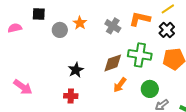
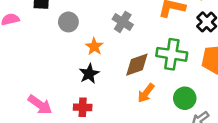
orange star: (80, 23) -> (94, 47), moved
gray cross: (113, 26) -> (123, 22), moved
pink arrow: (23, 87) -> (40, 105), moved

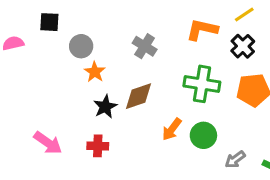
orange star: (94, 47) -> (95, 72), moved
brown diamond: (137, 65) -> (139, 96), moved
green circle: (185, 98) -> (203, 135), moved

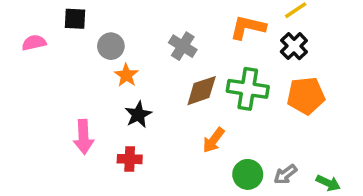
brown diamond: (139, 96) -> (202, 91), moved
green circle: (203, 135) -> (248, 174), moved
pink arrow: (48, 143) -> (84, 137), moved, turned 52

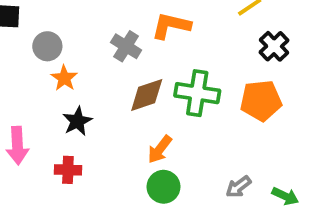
orange L-shape: (248, 27) -> (171, 26), moved
black cross: (294, 46) -> (274, 46), moved
green circle: (248, 174) -> (163, 187), moved

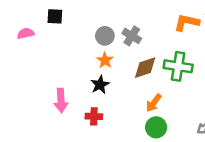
orange L-shape: (171, 26) -> (187, 22), moved
gray circle: (47, 46) -> (105, 36), moved
orange star: (64, 78) -> (105, 60), moved

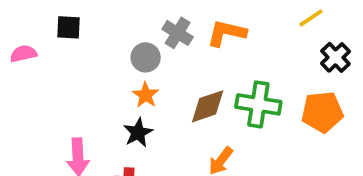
orange L-shape: (187, 22) -> (226, 33), moved
gray cross: (132, 36) -> (178, 33), moved

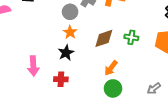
green cross: (258, 104) -> (131, 37), size x0.6

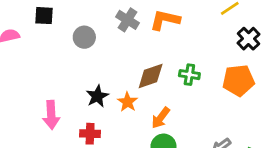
gray circle: (70, 12) -> (84, 37), moved
orange star: (70, 32) -> (128, 102), moved

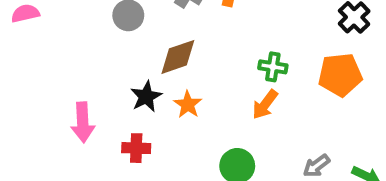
brown diamond: (151, 76) -> (178, 57), moved
orange arrow: (161, 118) -> (265, 104), moved

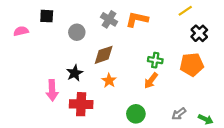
black star: (146, 97) -> (75, 73), moved
red cross: (136, 148) -> (81, 104), size x1.5

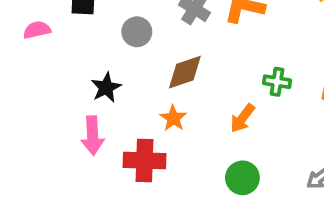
black star: (75, 73) -> (106, 88), moved
orange star: (109, 81) -> (173, 118), moved
orange arrow: (151, 81) -> (242, 118), moved

